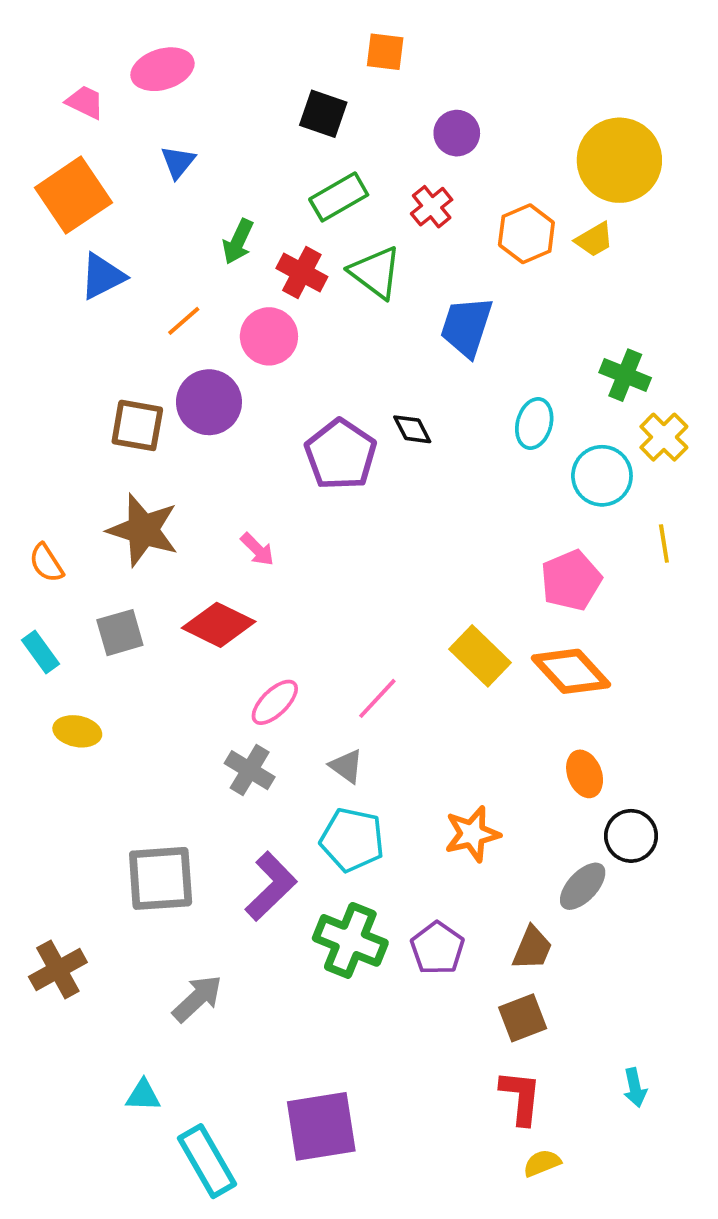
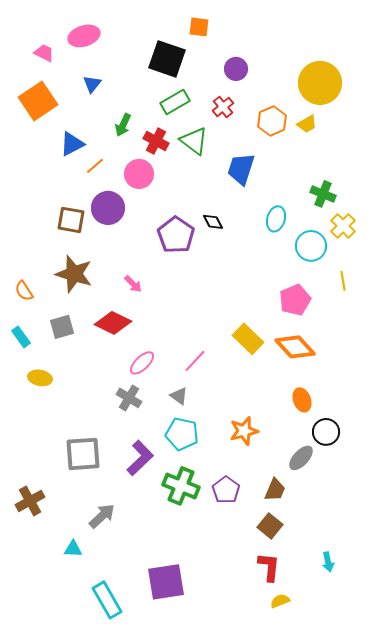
black square: (323, 114) -> (167, 59), size x1.5
blue triangle: (102, 276) -> (72, 144), moved
brown square: (523, 1018) -> (270, 526), turned -30
cyan triangle: (143, 1095) -> (73, 549), moved

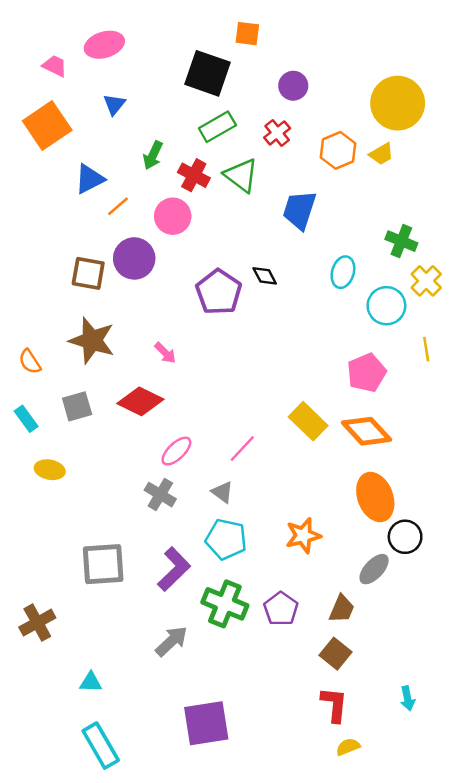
orange ellipse: (302, 400) -> (375, 497), size x1.6
gray arrow: (102, 516) -> (171, 641), moved
cyan rectangle: (107, 600) -> (101, 746), moved

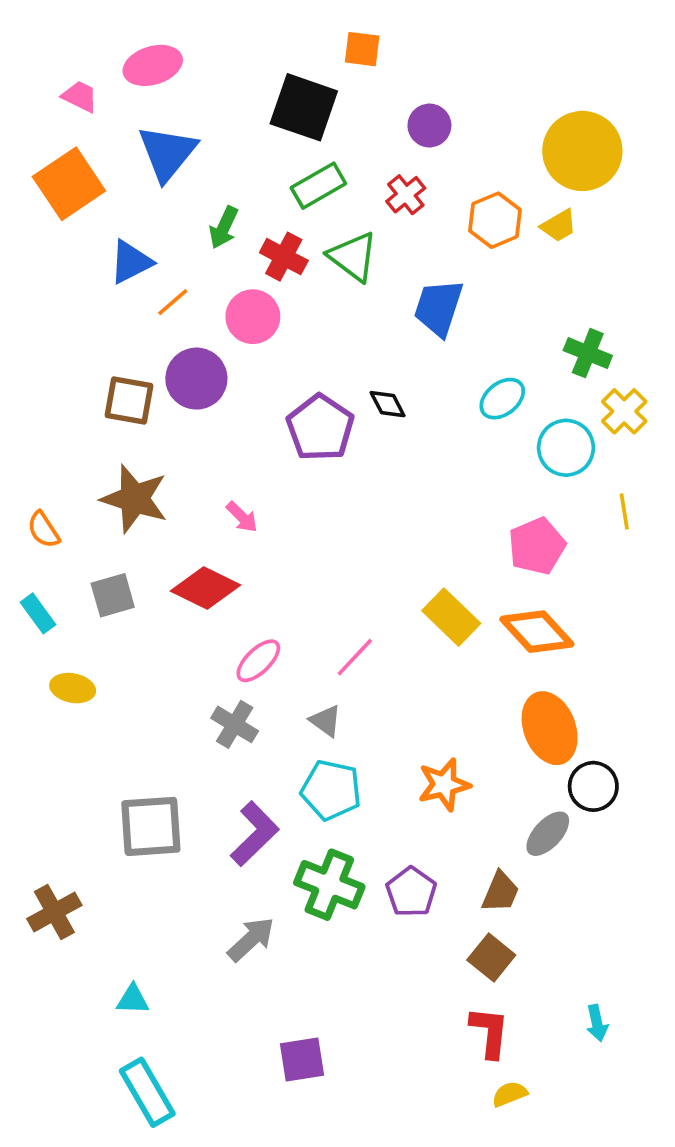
blue triangle: (114, 104) -> (167, 153), size x1.8
cyan ellipse: (343, 272) -> (502, 399), turned 36
purple square: (206, 723) -> (302, 1059), size x0.7

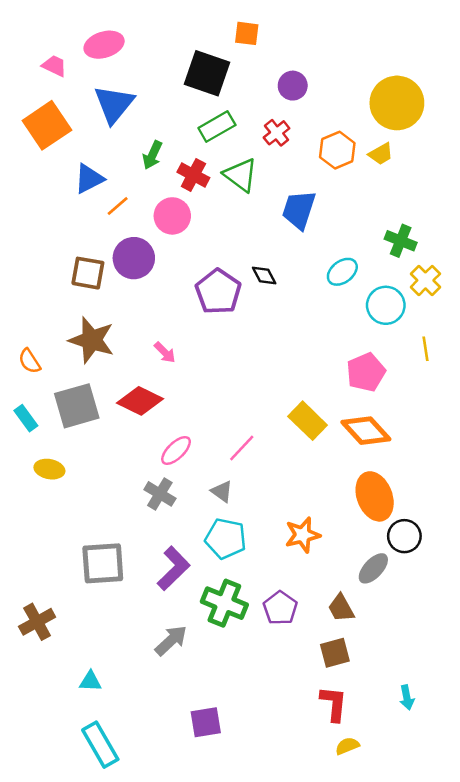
gray square: (113, 595) -> (77, 406), size x1.5
brown trapezoid: (500, 892) -> (341, 608), turned 128
brown square: (491, 958) -> (335, 653), turned 36

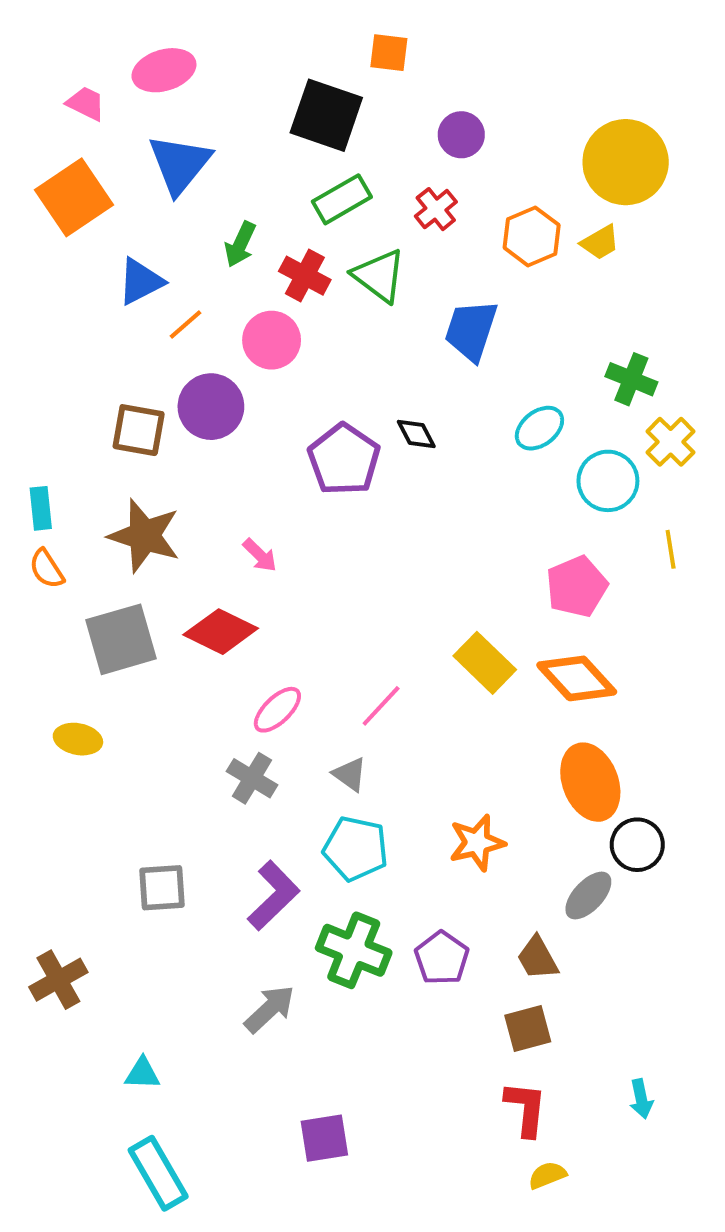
cyan rectangle: (26, 418) -> (41, 508), moved, turned 30
gray square: (103, 563) -> (162, 888), size x0.7

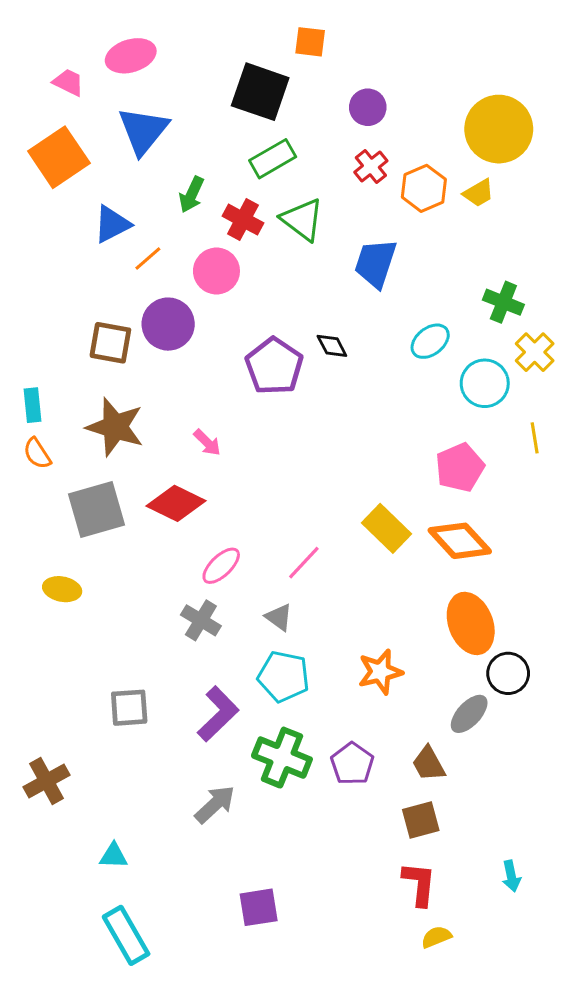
red cross: (436, 209) -> (371, 167), moved

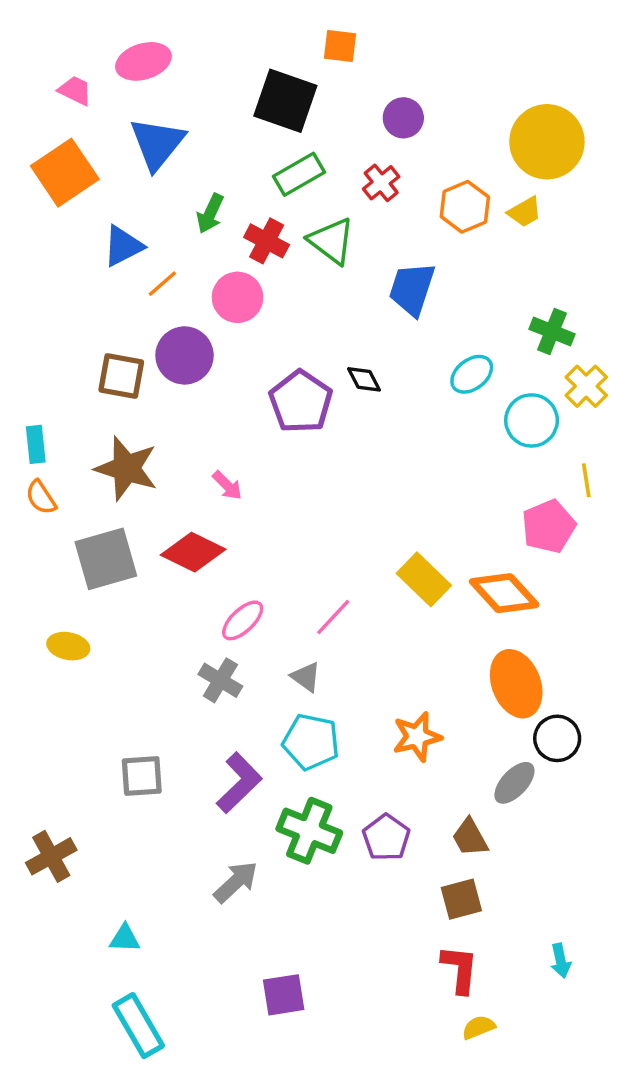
red cross: (371, 167) -> (381, 183), moved
pink pentagon: (460, 467) -> (549, 526), moved

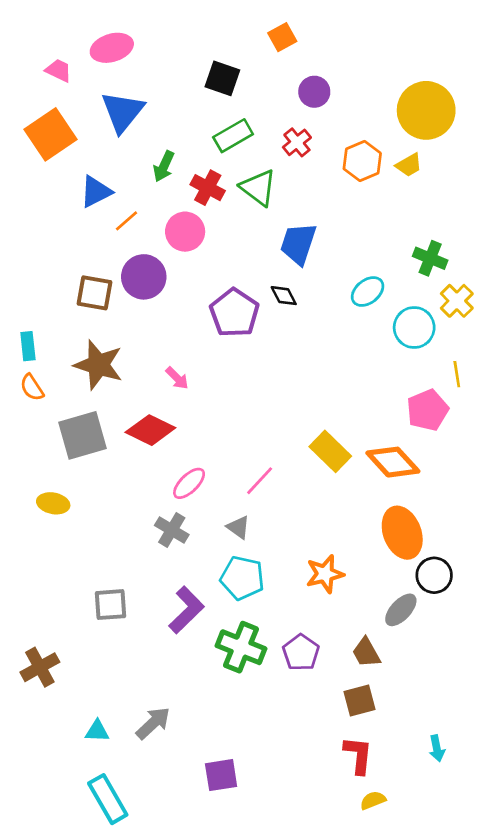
orange square: (340, 46) -> (282, 37), moved, turned -36
black square: (285, 101) -> (222, 78), size x0.7
blue trapezoid: (412, 289) -> (298, 244), moved
gray arrow: (236, 882) -> (153, 723), moved

